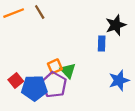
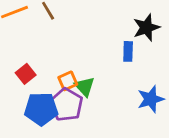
red square: (16, 80) -> (26, 74), moved

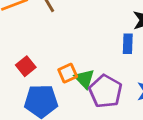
purple pentagon: (66, 105) -> (105, 91), moved

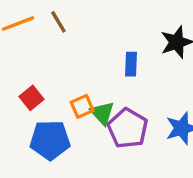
blue rectangle: (128, 44) -> (131, 64), moved

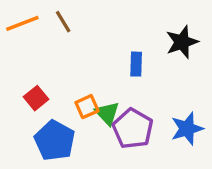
blue pentagon: (50, 140) -> (55, 140), turned 30

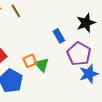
blue rectangle: (136, 64) -> (59, 36), turned -32
purple pentagon: (133, 129) -> (79, 54), moved

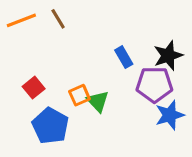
black star: (86, 23) -> (168, 56), moved
purple pentagon: (79, 54) -> (154, 85), turned -30

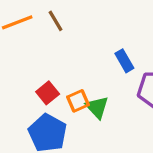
red square: (34, 88) -> (48, 93), moved

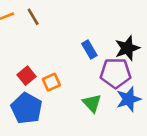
green triangle: (97, 107) -> (92, 103), moved

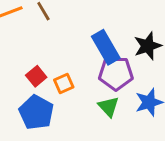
blue rectangle: (89, 49) -> (106, 47), size x1.6
purple pentagon: (116, 73) -> (116, 73), moved

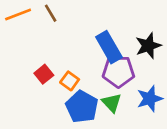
orange square: (64, 83) -> (70, 81), turned -30
blue pentagon: (36, 112) -> (82, 107), moved

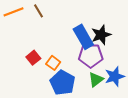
black star: (148, 46) -> (101, 35), moved
green triangle: (112, 103) -> (96, 80), moved, turned 35

